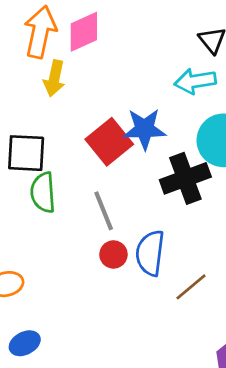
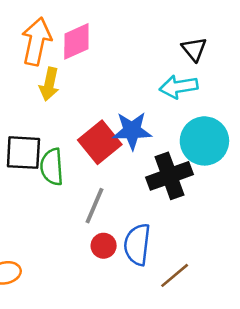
green semicircle: (43, 192) -> (52, 167), moved
gray line: (104, 211) -> (95, 206), turned 45

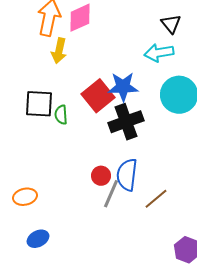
green semicircle: (52, 167) -> (61, 115), size x0.7
black cross: (170, 176) -> (126, 122), moved
gray line: (95, 206) -> (111, 194), moved

